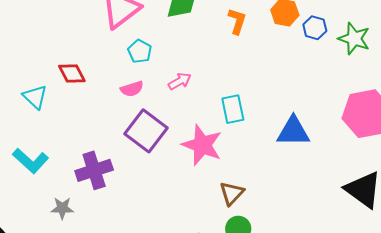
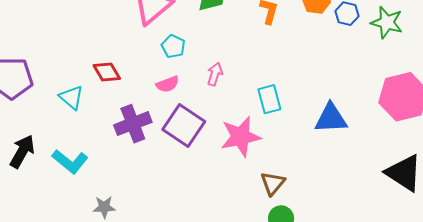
pink arrow: (180, 81) -> (215, 74), turned -40
pink star: (202, 145) -> (241, 137), turned -30
purple cross: (94, 170) -> (133, 124), moved

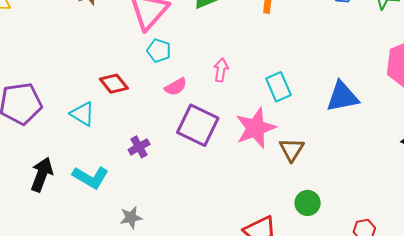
cyan pentagon: (173, 46) -> (159, 51), moved
purple cross: (133, 124) -> (139, 147), moved, size x0.6
brown triangle: (273, 183) -> (292, 150), moved

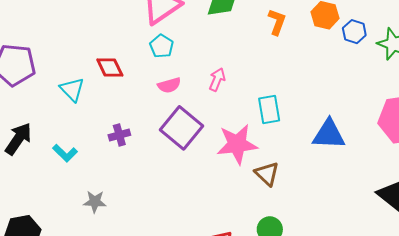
brown triangle: (292, 150) -> (267, 174), turned -32
cyan L-shape: (91, 177) -> (65, 153), size x0.7

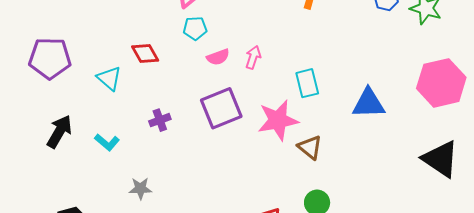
cyan pentagon: (162, 46) -> (195, 28), turned -30
pink semicircle: (169, 85) -> (218, 57), moved
purple square: (182, 128) -> (221, 108), turned 33

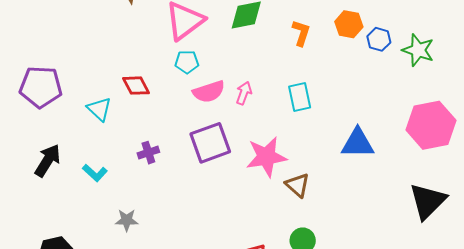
pink semicircle: (218, 57) -> (209, 92), size x1.4
cyan rectangle: (307, 83) -> (300, 97), moved
black triangle: (441, 159) -> (428, 201), turned 39

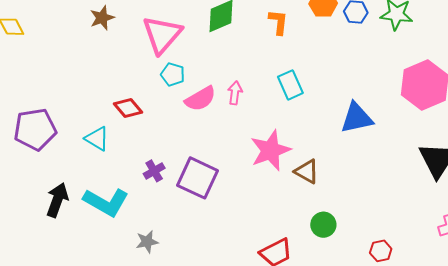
cyan pentagon: (187, 62) -> (173, 74), turned 30
purple square: (210, 143) -> (198, 178), moved, turned -33
cyan L-shape: (95, 173) -> (106, 202), size x1.8

